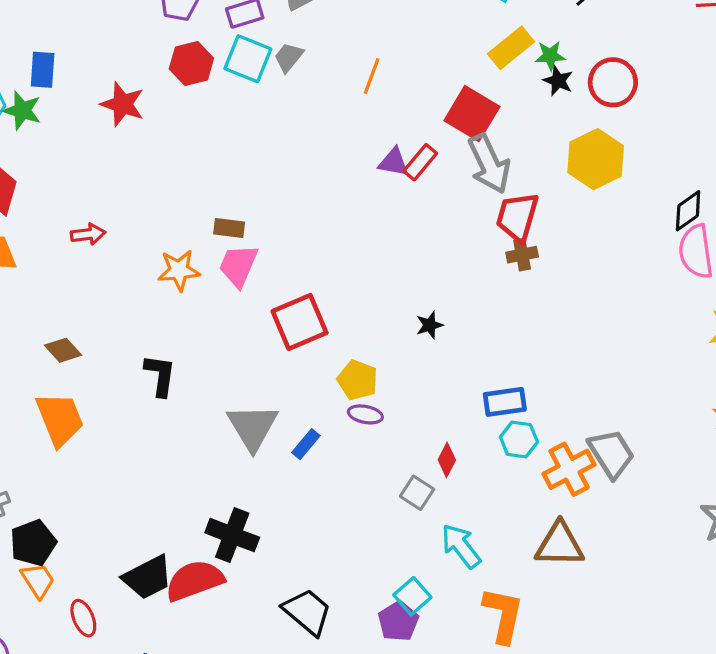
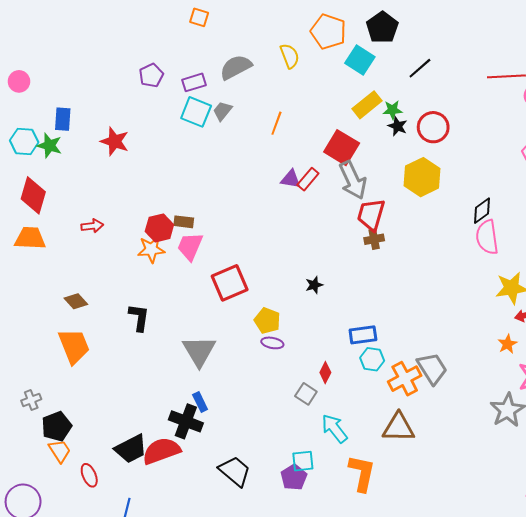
red hexagon: (191, 63) -> (159, 228), moved
blue rectangle: (306, 444) -> (200, 402), moved, turned -66
cyan square: (412, 596) -> (303, 461), turned 35

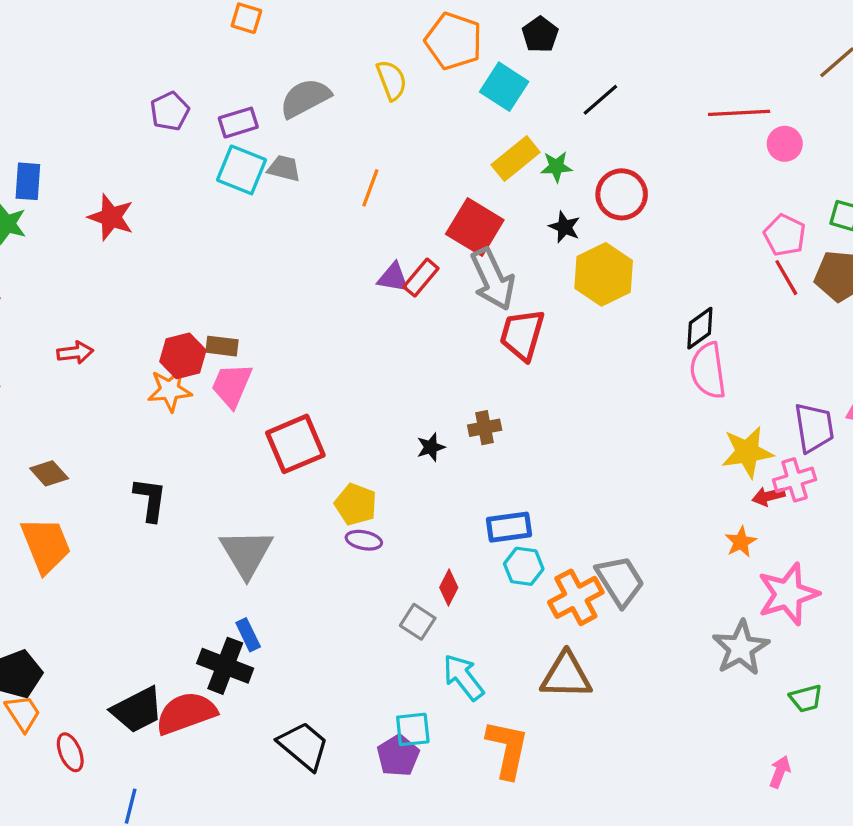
black pentagon: (382, 27) -> (540, 35), size x0.7
gray trapezoid: (222, 111) -> (284, 168), turned 65
black star: (398, 126) -> (565, 227), moved
brown cross: (374, 239) -> (485, 428), moved

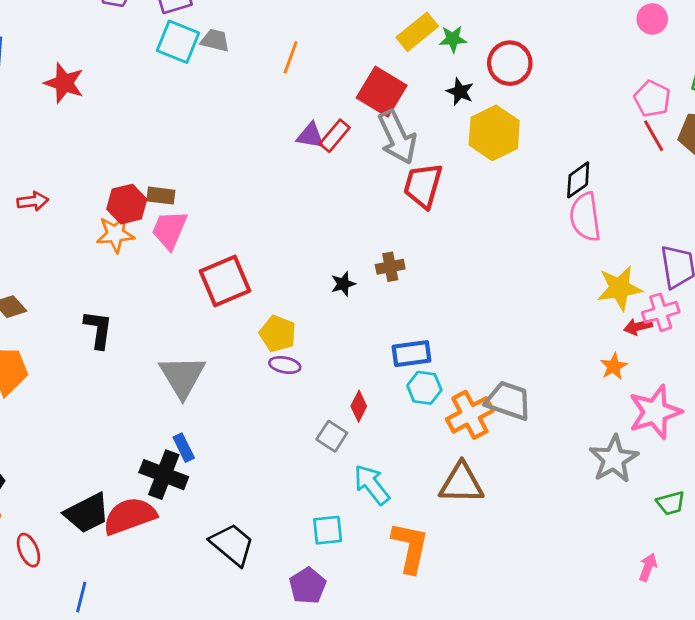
gray trapezoid: (620, 581) -> (508, 401), turned -39
purple pentagon: (398, 756) -> (308, 586), moved

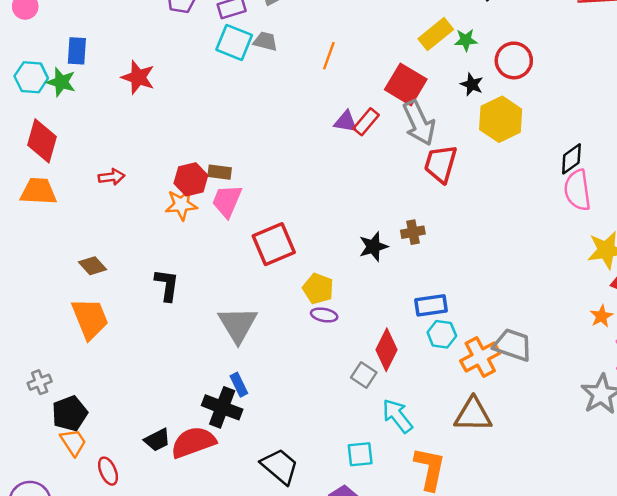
black star: (343, 284) -> (373, 247), size x1.4
red diamond: (359, 406) -> (387, 350), size x1.6
black trapezoid: (87, 513) -> (157, 440), size x0.7

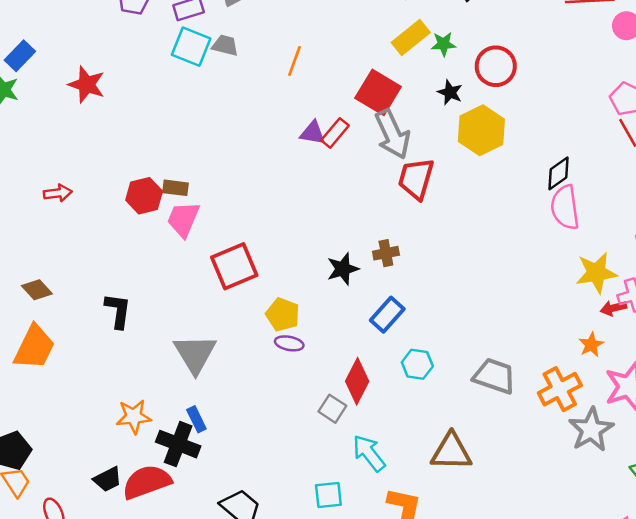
blue rectangle: (77, 51) -> (20, 56), turned 40
orange star: (181, 205) -> (134, 417), moved
blue rectangle: (431, 305) -> (387, 315), moved, turned -40
orange trapezoid: (90, 319) -> (34, 347), turned 48
orange cross: (480, 357) -> (560, 389), moved

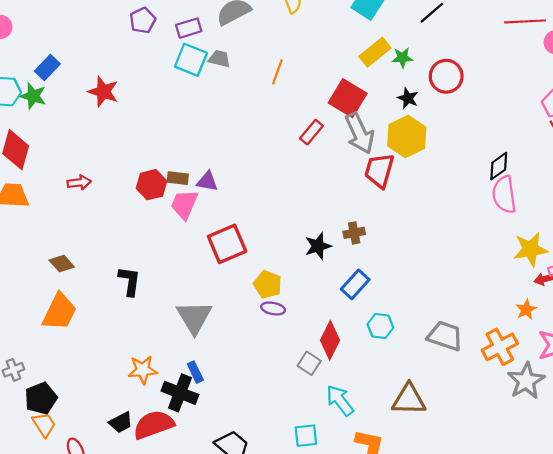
yellow hexagon: (481, 130) -> (407, 137), moved
purple triangle: (313, 133) -> (207, 181), moved

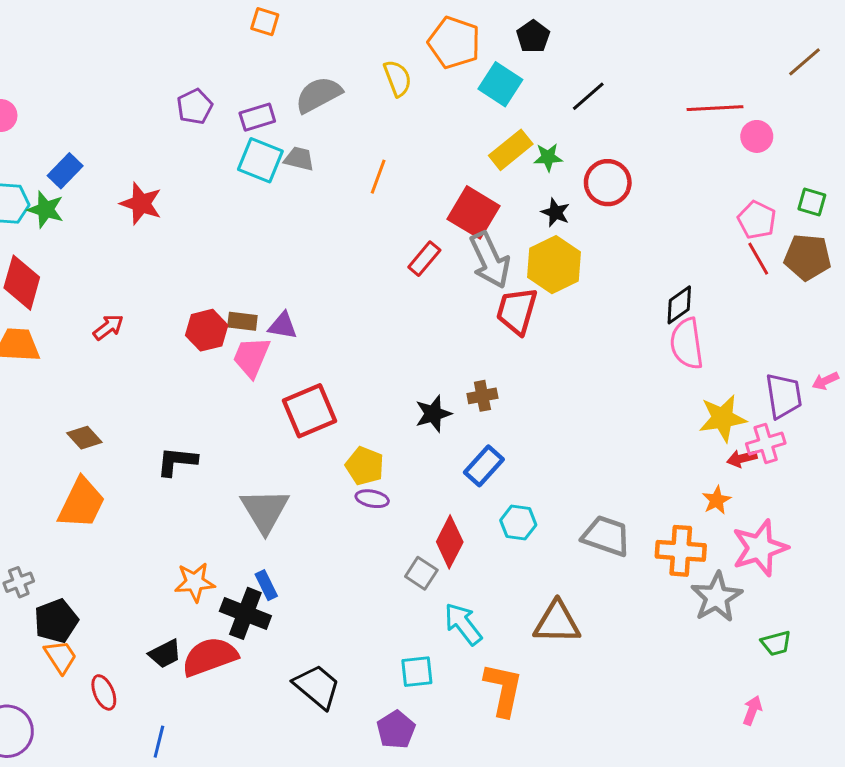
red arrow: (79, 183) -> (108, 327), turned -30
black L-shape: (130, 281) -> (177, 461), turned -92
orange cross: (500, 347) -> (681, 551), turned 32

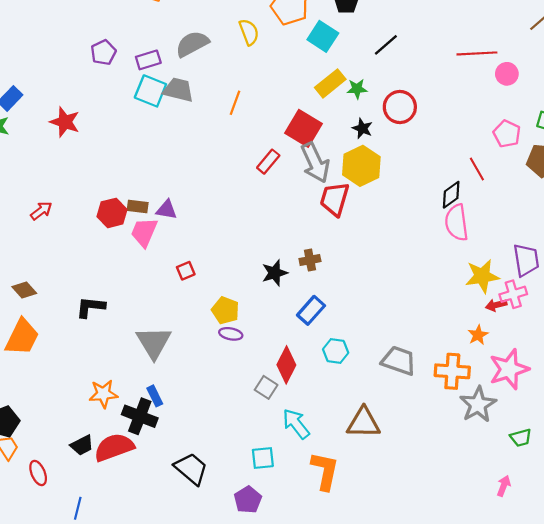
gray trapezoid: (299, 159) -> (178, 90), size x1.4
red line: (758, 259) -> (477, 169), moved
red square: (310, 411) -> (186, 271), size x0.5

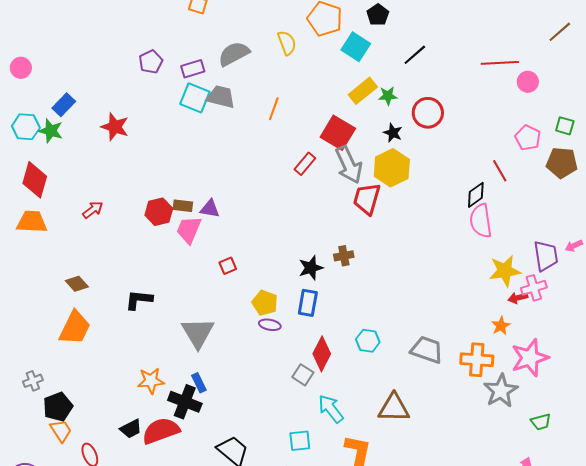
blue rectangle: (311, 310) -> (308, 303), moved, turned -32

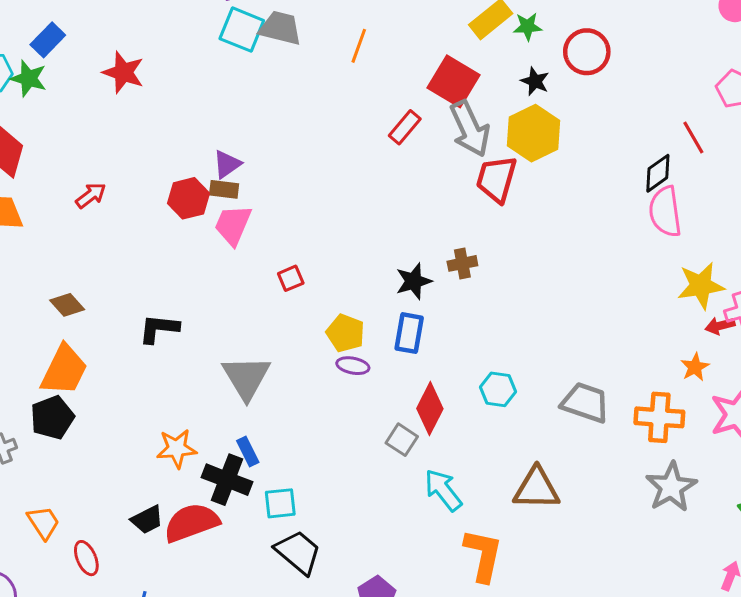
purple triangle: (210, 209) -> (227, 164), moved, turned -45
gray star: (501, 391) -> (671, 487), moved
black pentagon: (58, 407) -> (52, 417), moved
cyan square: (300, 441) -> (280, 503), moved

